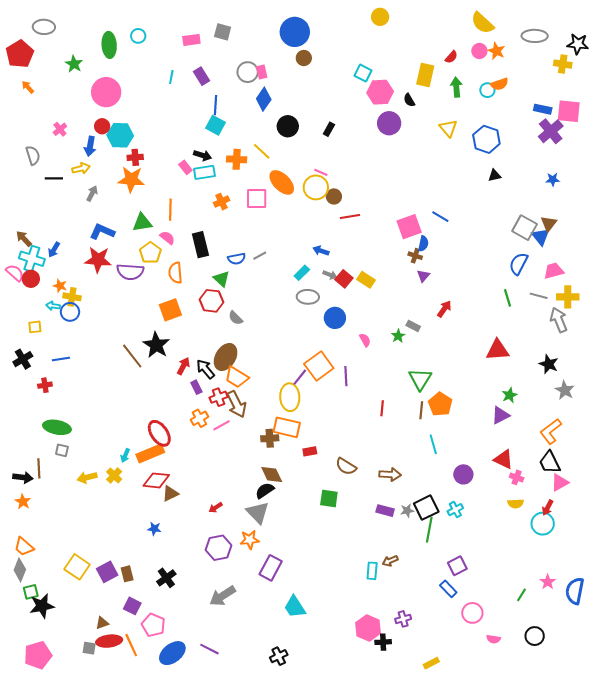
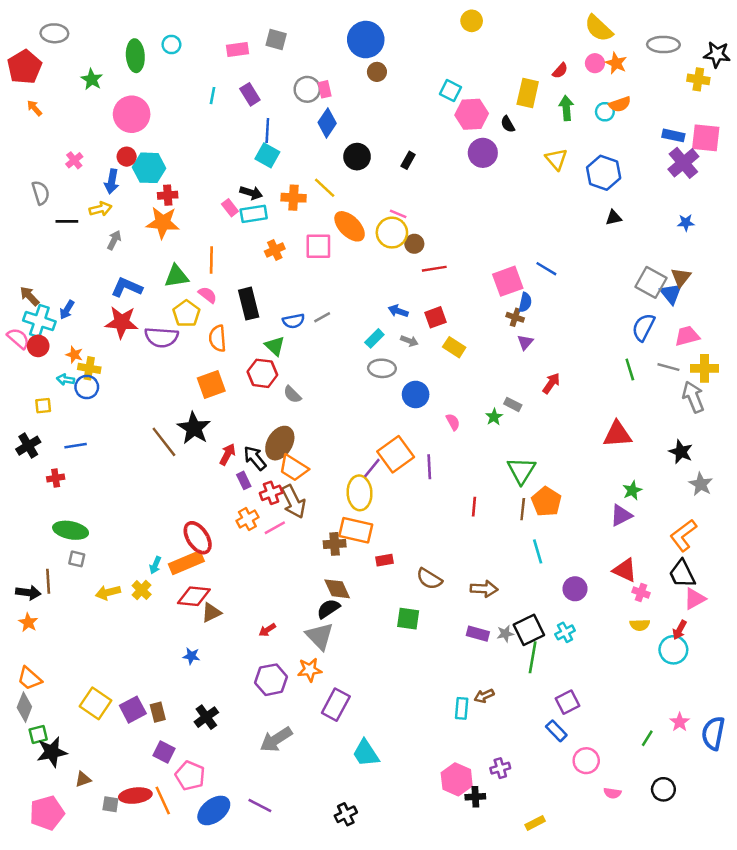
red square: (344, 279) -> (435, 317), moved, turned 30
brown triangle: (102, 623) -> (83, 779), moved

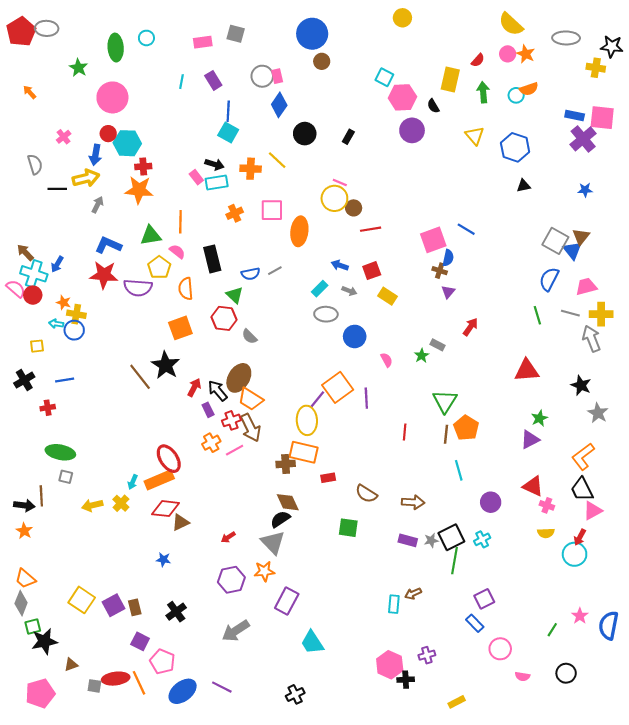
red pentagon: (24, 67) -> (21, 32), moved
yellow arrow: (100, 209) -> (86, 178), size x1.4
orange ellipse: (350, 226) -> (299, 231), moved, turned 52

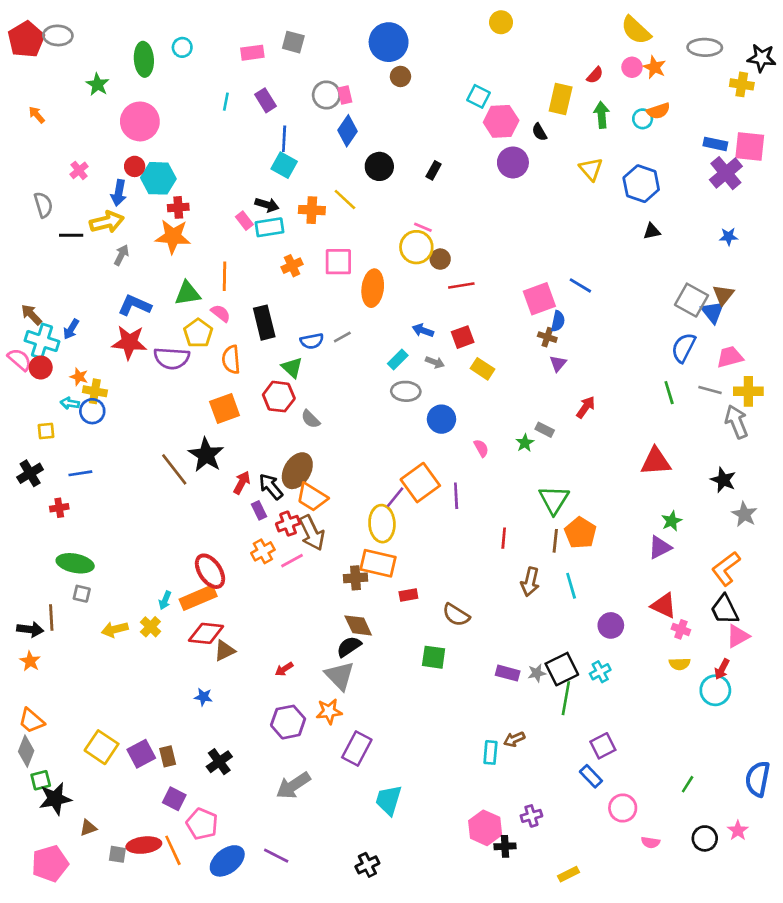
brown arrow: (413, 502) -> (530, 582), moved, turned 100
pink star: (580, 616) -> (738, 830), moved
cyan trapezoid: (312, 642) -> (389, 800), turned 50

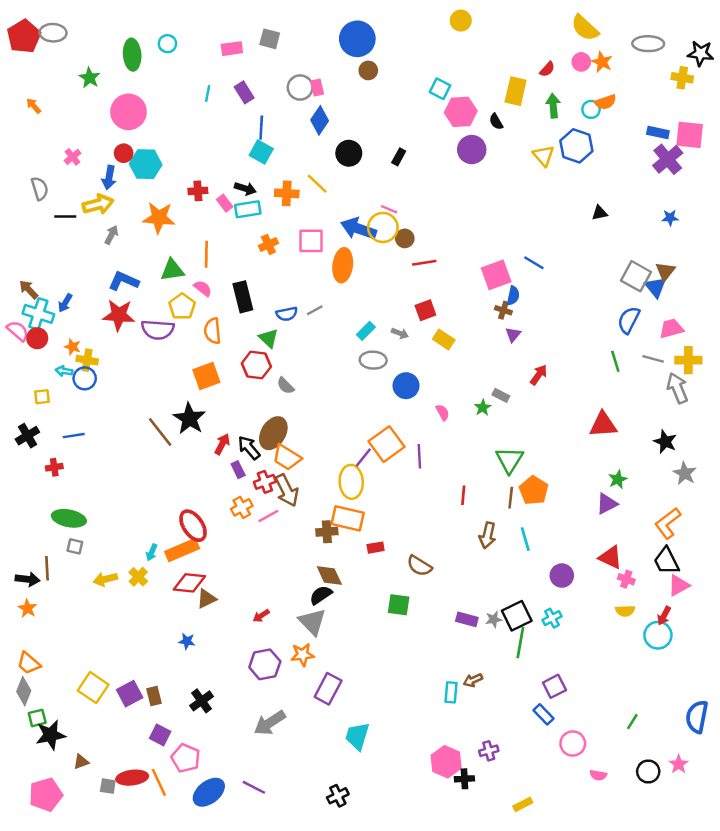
blue hexagon: (641, 184) -> (576, 146), moved
red cross: (178, 207) -> (198, 191), moved
blue arrow: (423, 330) -> (359, 229), moved, size x1.8

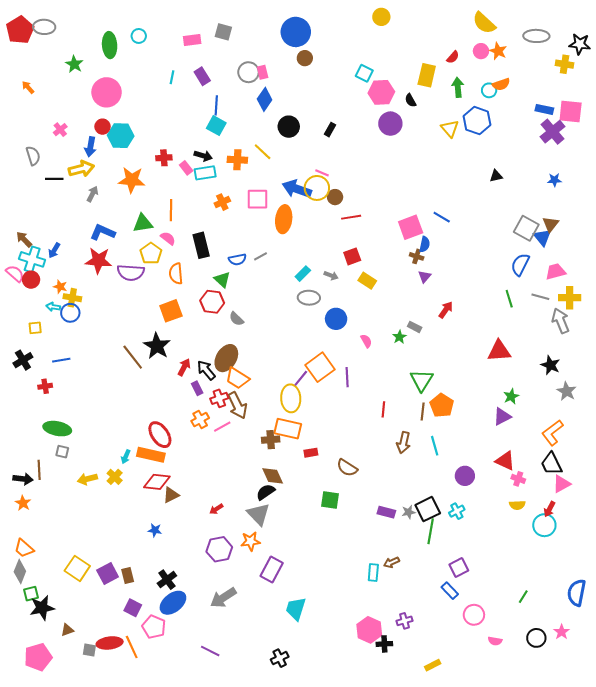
orange rectangle: (182, 550) -> (151, 455), turned 36
blue ellipse: (209, 792) -> (173, 603), moved

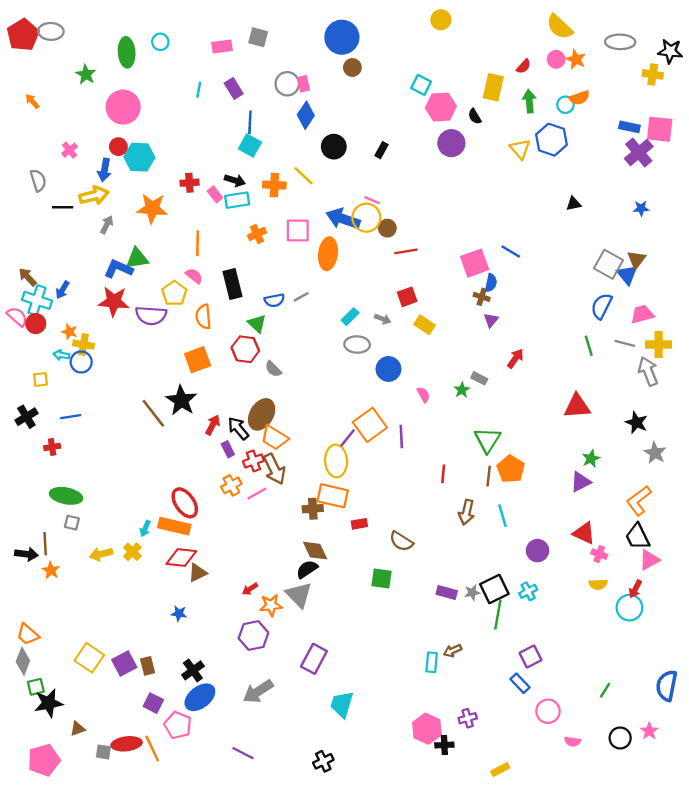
green triangle: (143, 223) -> (137, 258), moved
orange star: (23, 503) -> (51, 570), moved
orange star: (250, 541) -> (271, 605), moved

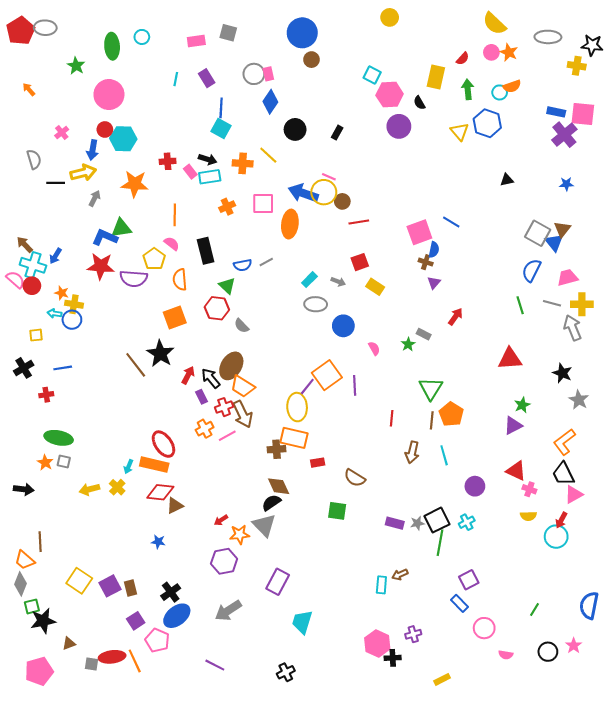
brown line: (45, 544) -> (40, 542), moved
orange star: (51, 570) -> (45, 463), moved
purple square: (153, 703) -> (136, 621), turned 30

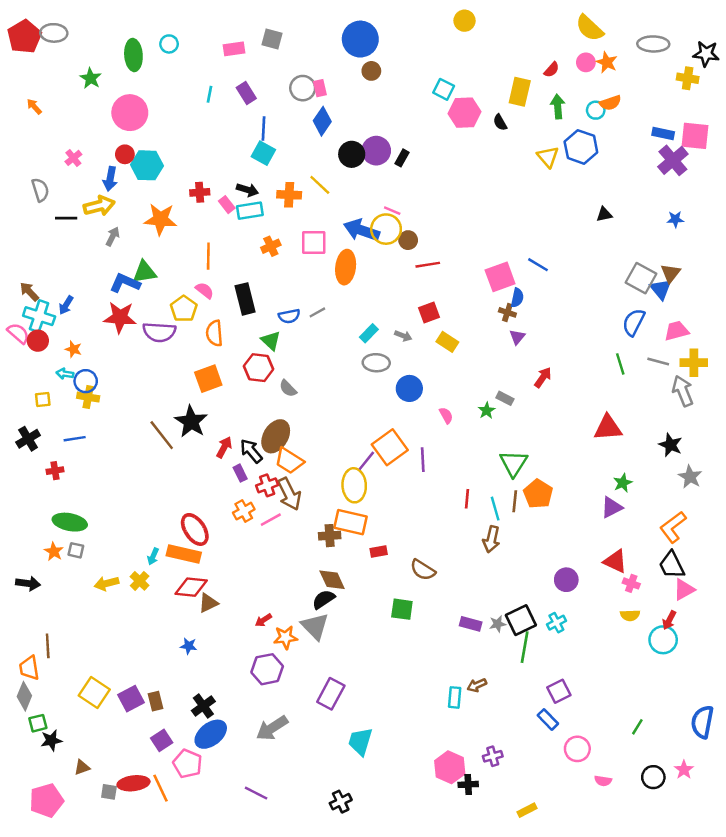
purple circle: (399, 126) -> (376, 151), moved
yellow cross: (74, 304) -> (88, 397), moved
cyan line: (444, 455) -> (495, 509), moved
orange trapezoid: (25, 560) -> (29, 668), turned 40
black star: (43, 621) -> (51, 740), size x0.7

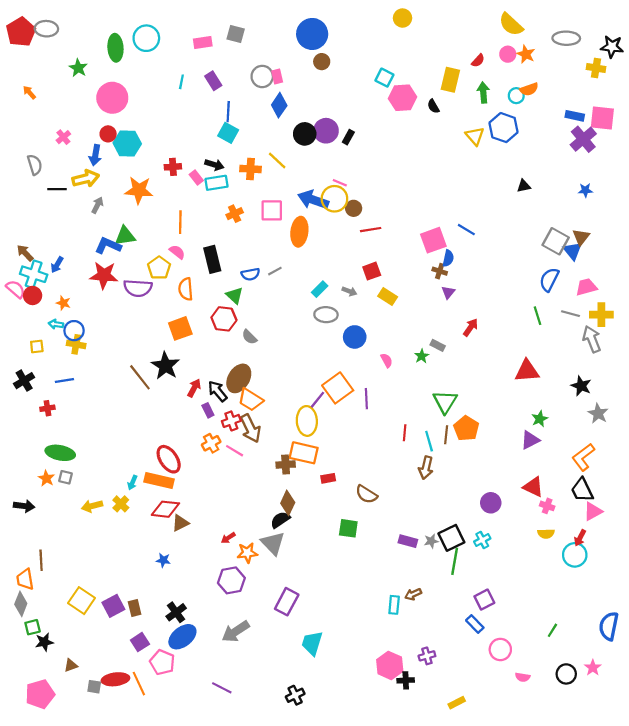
cyan circle: (169, 44) -> (146, 38), size x1.6
pink line: (271, 520) -> (235, 451), turned 60
brown diamond: (332, 580) -> (288, 503), turned 50

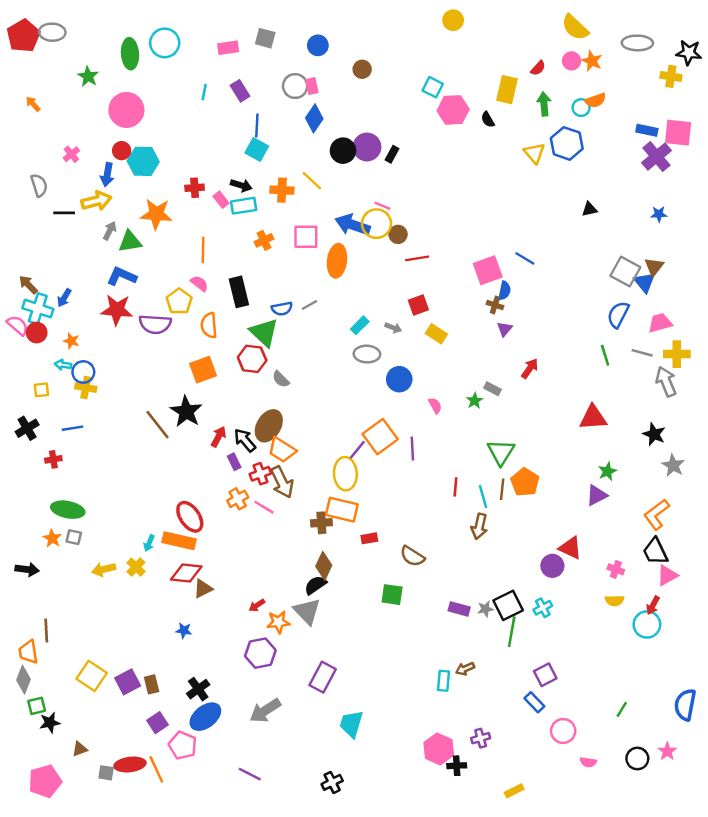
blue circle: (312, 34) -> (318, 45), moved, size x0.6
green triangle: (125, 236) -> (130, 242), moved
green triangle: (235, 295) -> (264, 333), size x1.5
red triangle: (533, 487) -> (570, 548), moved

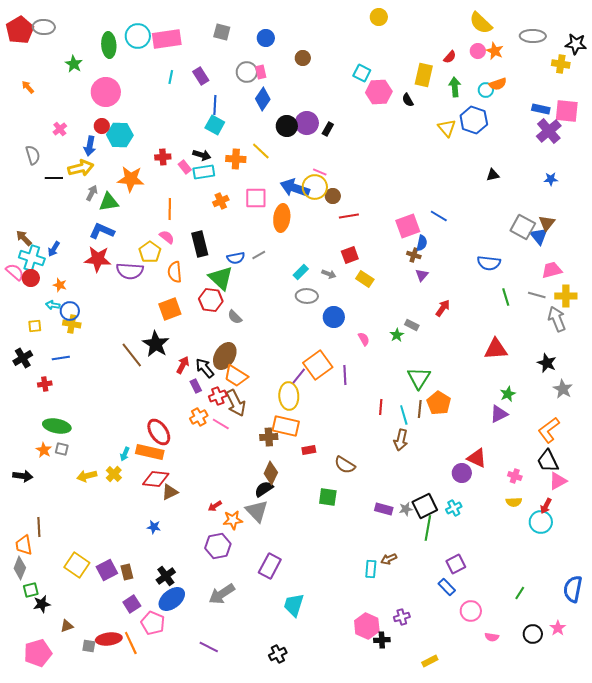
pink rectangle: (228, 48) -> (167, 39), moved, size x1.6
blue semicircle: (618, 315) -> (489, 263), moved, turned -110

